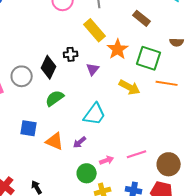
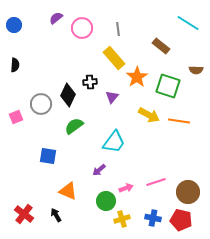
orange line: (167, 83) -> (179, 121), moved
orange triangle: (55, 141) -> (68, 191), moved

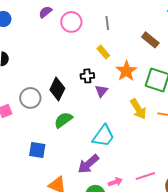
yellow rectangle: (114, 58) -> (103, 52), size x0.6
black cross: (90, 82) -> (87, 76), moved
yellow arrow: (149, 115) -> (138, 109), turned 30
purple arrow: (99, 170) -> (88, 164), size x1.6

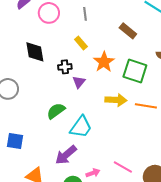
black diamond: (57, 89) -> (35, 52), moved, turned -35
yellow arrow: (138, 109) -> (116, 100), turned -55
green semicircle: (63, 120) -> (56, 111), moved
pink line: (145, 176) -> (123, 167), turned 48

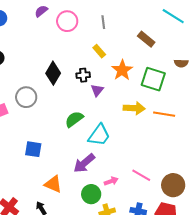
black diamond: (35, 52) -> (53, 73), moved, turned 40

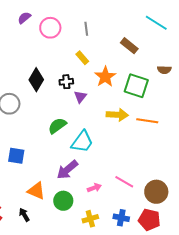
green circle: (91, 194) -> (63, 201), moved

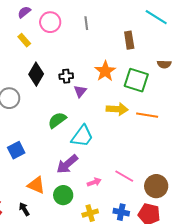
brown rectangle: (129, 46) -> (129, 40), turned 42
yellow rectangle: (82, 58) -> (24, 40), moved
blue square: (16, 156) -> (16, 150), turned -36

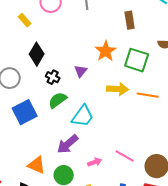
black cross: (66, 76) -> (53, 77), moved, turned 32
blue square: (16, 150) -> (25, 112), moved, size x1.4

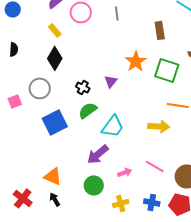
black diamond: (37, 54) -> (55, 58), moved
yellow arrow: (118, 89) -> (159, 126), moved
orange triangle: (37, 165) -> (53, 176), moved

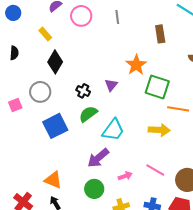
yellow rectangle: (55, 30) -> (45, 34), moved
green square: (167, 70) -> (157, 87), moved

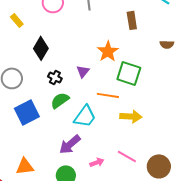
black diamond: (55, 62) -> (41, 48), moved
orange line: (178, 109) -> (108, 95), moved
orange triangle: (53, 180) -> (25, 166), turned -30

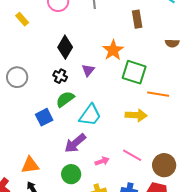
black diamond: (41, 48) -> (65, 47), moved
orange line: (108, 95) -> (158, 94), moved
blue square: (27, 112) -> (44, 117), moved, size x0.7

